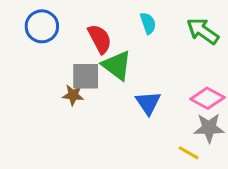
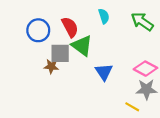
blue circle: (42, 26) -> (38, 30), moved

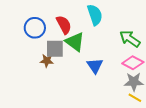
cyan semicircle: (104, 16) -> (95, 15), size x1.5
green arrow: (142, 22) -> (130, 39), moved
yellow line: (132, 107) -> (135, 98), moved

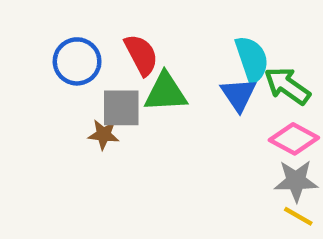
cyan semicircle: (95, 15) -> (252, 59), moved
green triangle: (75, 42) -> (166, 92), turned -40
blue triangle: (95, 66) -> (239, 95), moved

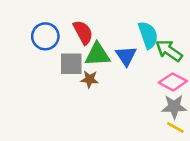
blue triangle: (239, 95) -> (126, 56), moved
brown star: (104, 134) -> (90, 79), moved

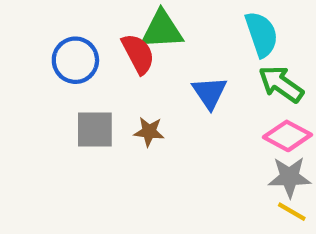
cyan semicircle: (148, 35) -> (261, 34), moved
green triangle: (97, 55) -> (162, 30), moved
gray square: (71, 64) -> (95, 129), moved

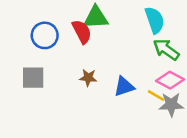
blue triangle: (210, 93) -> (124, 87), moved, turned 45
gray square: (95, 129) -> (33, 78), moved
yellow line: (292, 212) -> (156, 96), moved

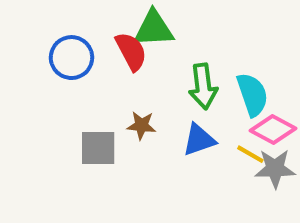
cyan semicircle: (155, 20) -> (252, 95), moved
green arrow: (166, 49) -> (203, 86), moved, turned -132
gray square: (33, 78) -> (98, 148), moved

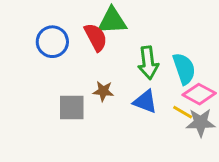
blue triangle: (199, 140) -> (145, 102), turned 40

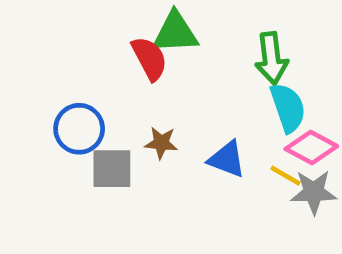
blue circle: (52, 42) -> (79, 129), moved
green arrow: (148, 63) -> (271, 58), moved

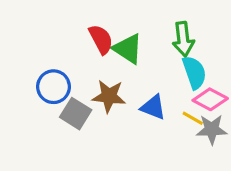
green triangle: (175, 33) -> (128, 49), moved, turned 36
brown star: (161, 143) -> (109, 96), size x1.5
gray square: (112, 169) -> (76, 114), turned 32

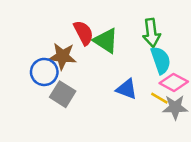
brown star: (109, 96) -> (63, 56), moved

